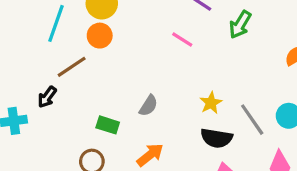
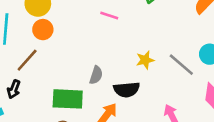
yellow star: (211, 103) -> (145, 60), turned 30
green rectangle: (108, 125) -> (68, 99), size x1.6
black semicircle: (216, 138) -> (127, 90), moved

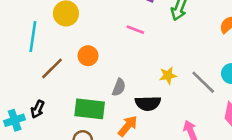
orange circle: (43, 30) -> (88, 56), moved
black arrow: (14, 89) -> (38, 109), moved

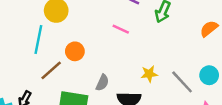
cyan line: (33, 37) -> (38, 39), moved
brown line: (52, 68) -> (51, 70), moved

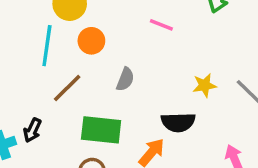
orange circle: (75, 51) -> (91, 41), moved
gray semicircle: (102, 83) -> (125, 79), moved

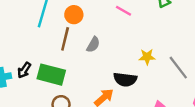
brown line: (67, 88) -> (65, 39), moved, turned -40
green rectangle: (101, 130) -> (51, 75), moved

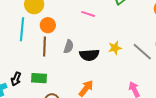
green rectangle: (51, 75) -> (39, 78), size x0.7
black semicircle: (125, 79) -> (89, 55), moved

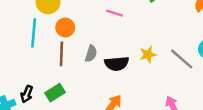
green rectangle: (39, 78) -> (55, 93), turned -35

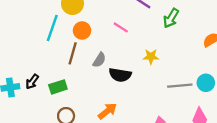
pink line: (115, 13) -> (121, 27), moved
yellow star: (148, 55) -> (151, 57), moved
gray line: (182, 59) -> (180, 86), turned -60

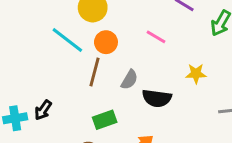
cyan line: (52, 28) -> (67, 40), turned -70
green rectangle: (58, 87) -> (105, 120), moved

